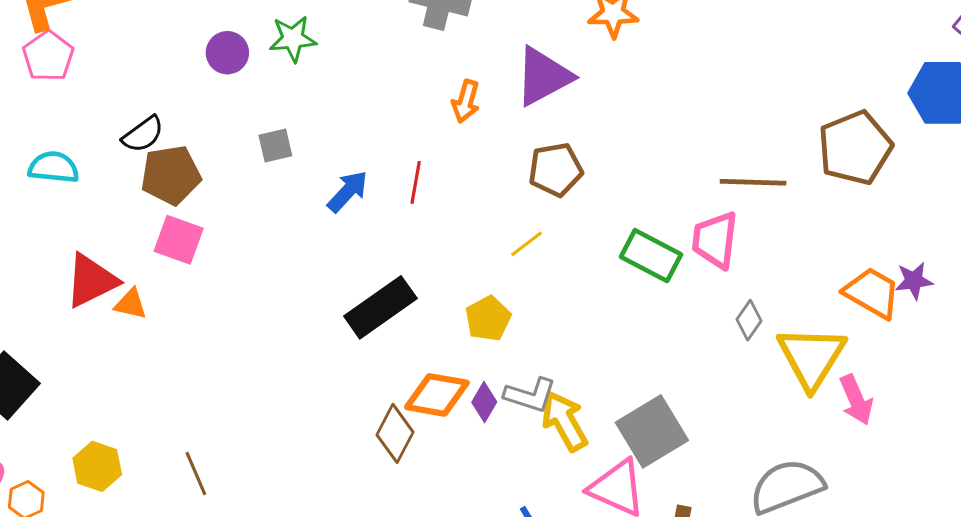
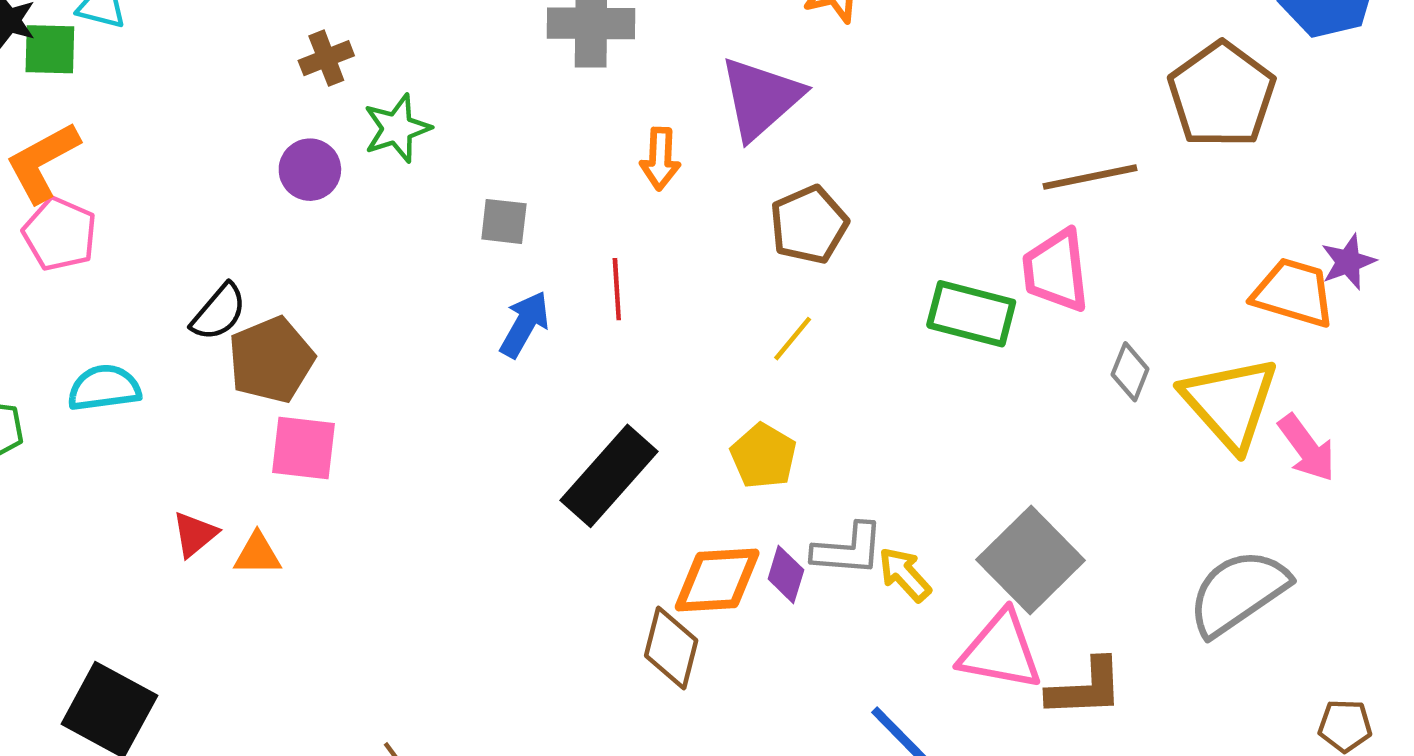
gray square: (275, 146) -> (504, 221), moved, turned 33
red triangle: (91, 281) -> (195, 534), size x0.6
yellow arrow: (564, 421) -> (905, 574), size x0.7

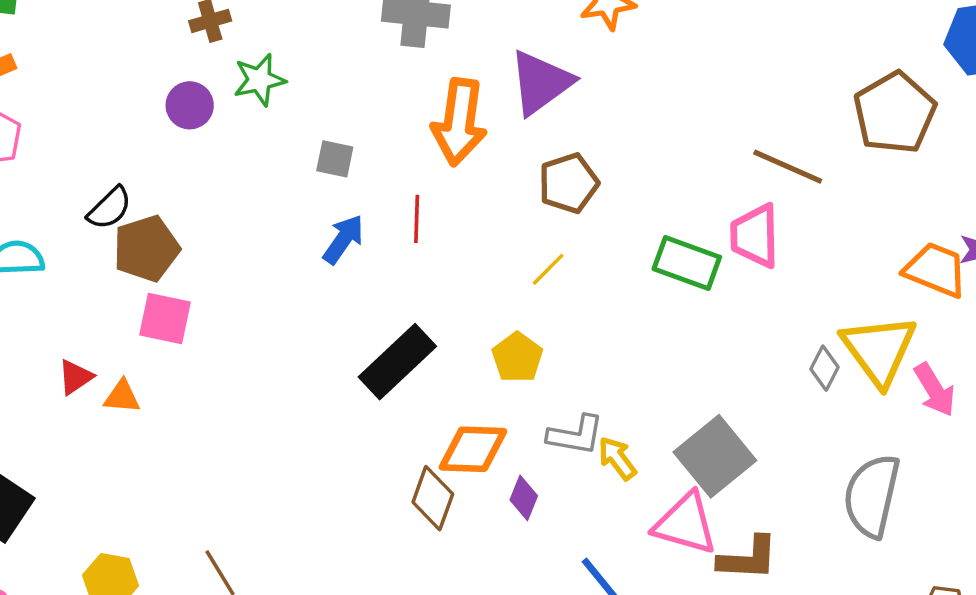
orange arrow: (660, 159) -> (459, 122), size x1.8
brown line: (1090, 177) -> (788, 167), turned 30
gray diamond: (1130, 372) -> (825, 368), moved
purple diamond: (786, 574) -> (524, 498), moved
gray semicircle: (1238, 592) -> (872, 496), turned -48

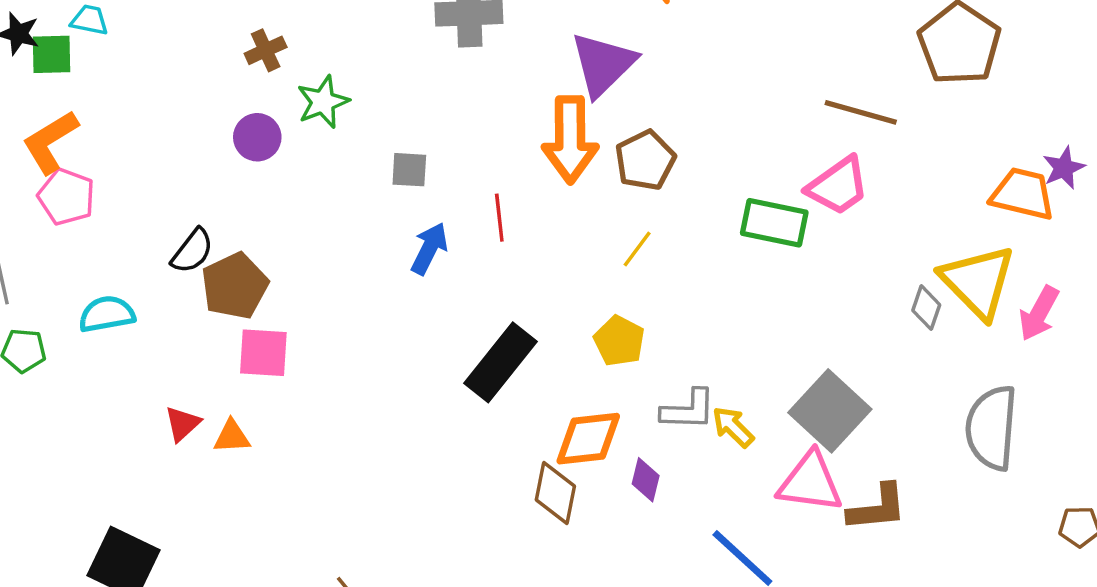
orange arrow: (459, 122) -> (570, 140), moved
pink trapezoid: (755, 236) -> (838, 186), turned -116
pink arrow: (935, 390) -> (1039, 313), turned 68

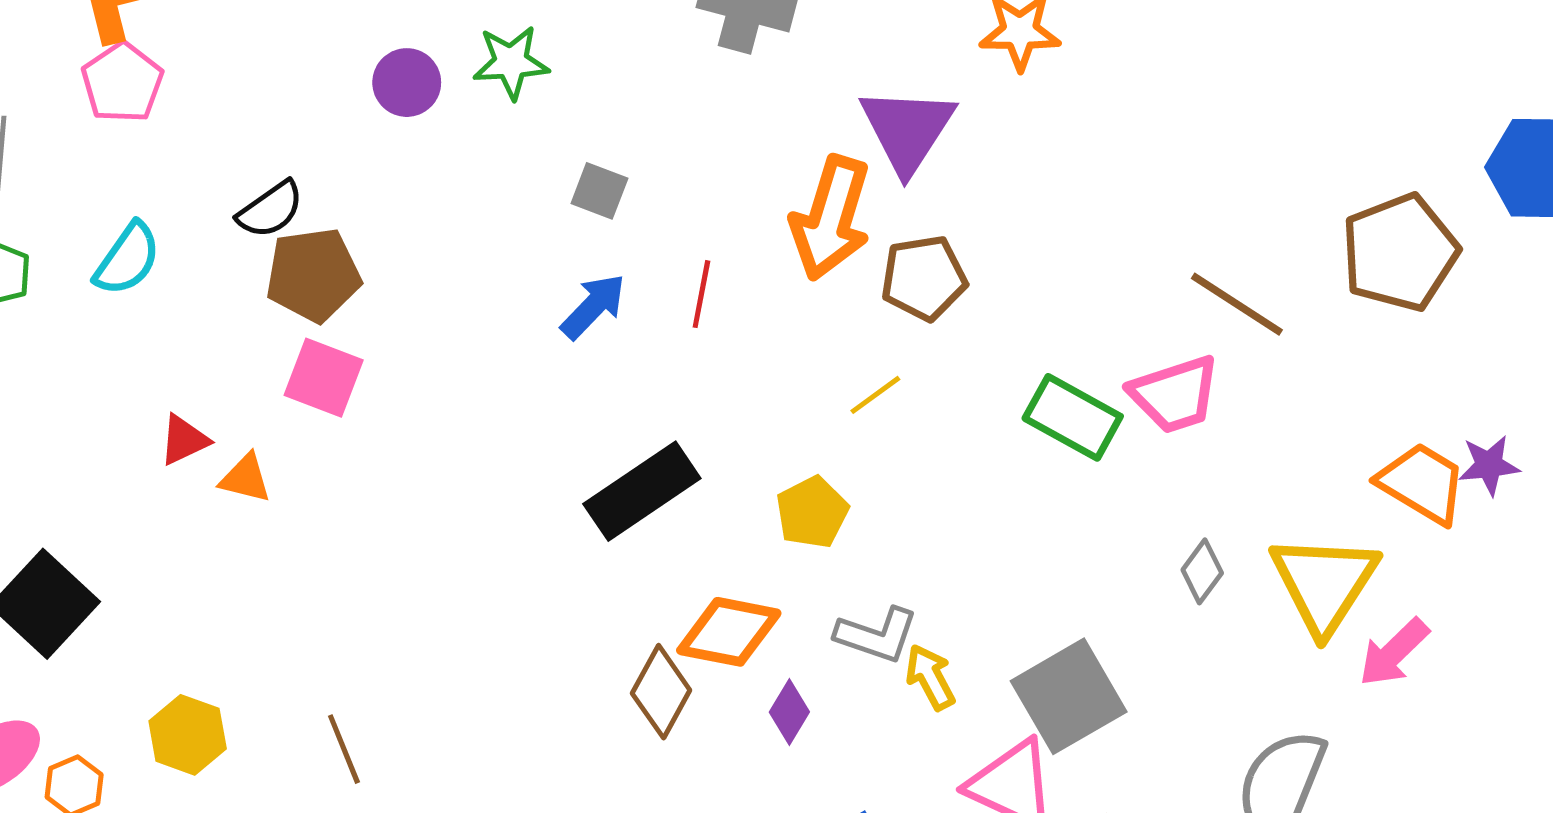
purple triangle: (603, 64) -> (907, 130), turned -30
gray diamond: (926, 308) -> (1202, 571), moved
cyan semicircle: (107, 314) -> (127, 259), turned 118

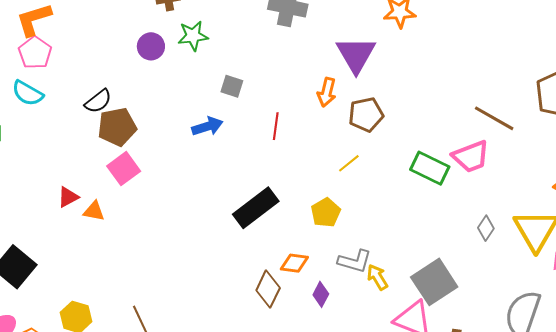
orange arrow: (831, 218) -> (327, 92), size x0.6
cyan semicircle: (127, 259) -> (28, 93), moved, turned 88
blue arrow: (593, 306) -> (207, 126), moved, turned 32
pink square: (324, 378) -> (124, 169), turned 36
orange diamond: (729, 632) -> (294, 263), size x0.7

